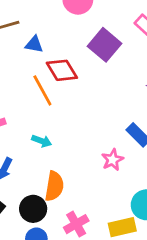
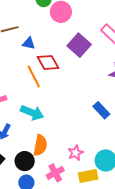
cyan arrow: (42, 141) -> (32, 113), size x1.6
pink star: (112, 160) -> (76, 153), moved

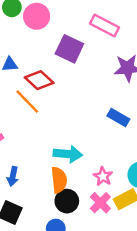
cyan arrow: (32, 113) -> (68, 154), moved
black circle: (25, 161) -> (67, 201), moved
pink cross: (55, 173) -> (100, 203), moved

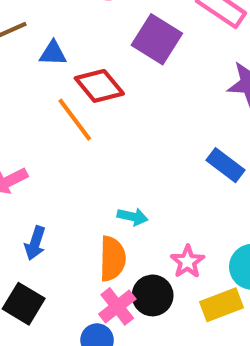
cyan arrow: (68, 154) -> (133, 217), size x0.6
black circle: (67, 201) -> (153, 295), moved
pink cross: (100, 203) -> (117, 306), moved

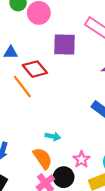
purple square: (157, 39) -> (64, 45), turned -30
orange semicircle: (112, 259) -> (43, 158), turned -35

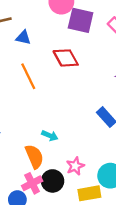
purple square: (64, 45) -> (81, 20), moved
red diamond: (35, 69) -> (66, 58), moved

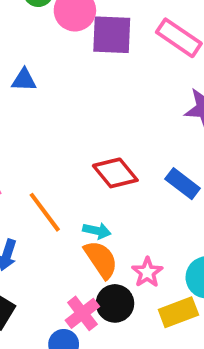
red diamond: (66, 58) -> (115, 173), moved
orange line: (28, 76) -> (45, 212), moved
orange semicircle: (34, 157) -> (101, 259), moved

